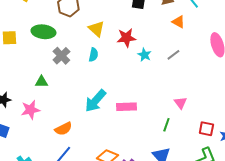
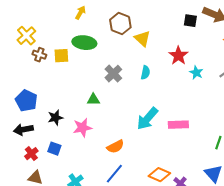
yellow triangle: (96, 29) -> (142, 39), moved
green ellipse: (43, 32) -> (84, 43), moved
red star: (126, 38) -> (178, 56), turned -30

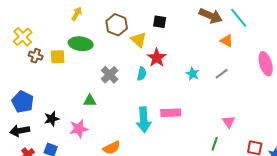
black square: (190, 21) -> (160, 22), moved
red star: (178, 56) -> (157, 58), moved
cyan arrow: (147, 119) -> (144, 120), turned -45
pink rectangle: (178, 125) -> (171, 113), moved

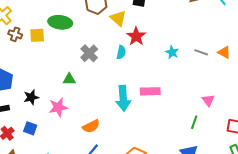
orange triangle: (227, 41) -> (224, 52), moved
gray line: (222, 74) -> (201, 52), turned 56

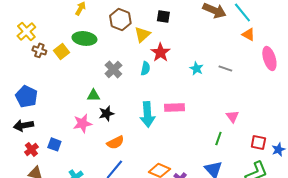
yellow triangle: (118, 18) -> (142, 34), turned 36
yellow square: (37, 35) -> (61, 51), turned -35
orange triangle: (224, 52) -> (248, 34), moved
black star: (31, 97) -> (106, 113), moved

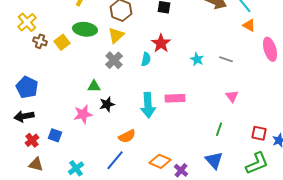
yellow triangle: (142, 34) -> (116, 35), moved
pink triangle: (232, 116) -> (232, 96), moved
orange semicircle: (115, 142) -> (127, 136), moved

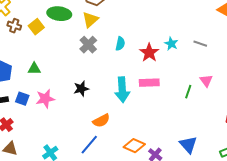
red star: (161, 43) -> (149, 53), moved
green triangle: (94, 86) -> (34, 69), moved
pink star: (83, 114) -> (45, 99), moved
green line: (219, 129) -> (188, 92), moved
blue square: (55, 135) -> (22, 99), moved

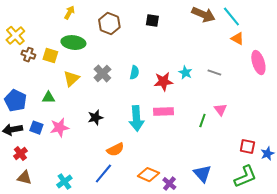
yellow triangle: (90, 20) -> (71, 79), moved
yellow square: (36, 27) -> (50, 56), turned -35
red star: (149, 53) -> (163, 82), turned 30

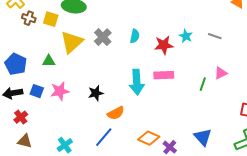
yellow triangle: (71, 79) -> (72, 42), size x1.4
pink triangle: (220, 110) -> (221, 73), turned 40
black star: (95, 118) -> (96, 93), moved

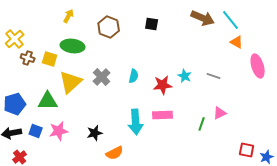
green triangle: (49, 61) -> (48, 101), size x1.5
blue pentagon: (16, 64) -> (15, 104), turned 30

